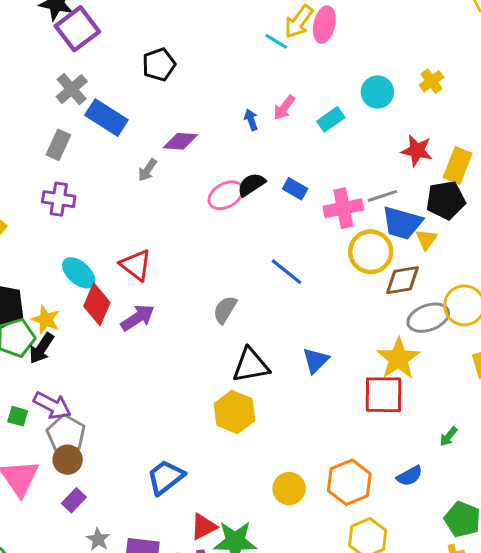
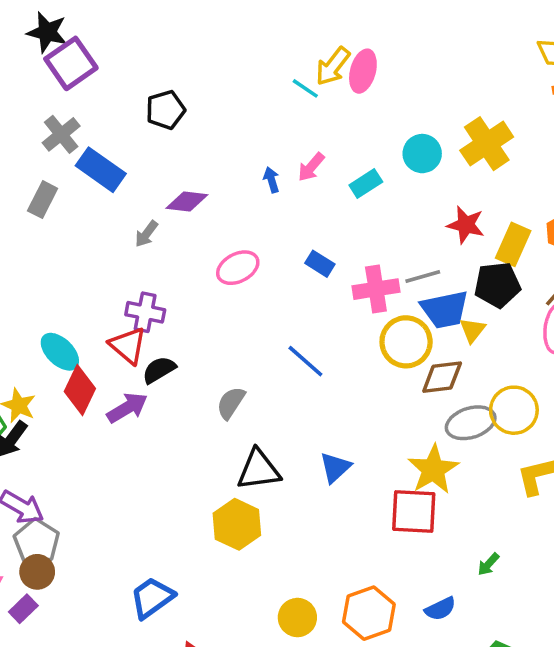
yellow cross: (432, 81) -> (487, 144), size x1.8
black semicircle: (251, 185) -> (159, 370), moved
purple cross: (59, 199) -> (145, 312), moved
blue trapezoid: (402, 223) -> (445, 309), turned -30
purple rectangle: (74, 500) -> (23, 609), moved

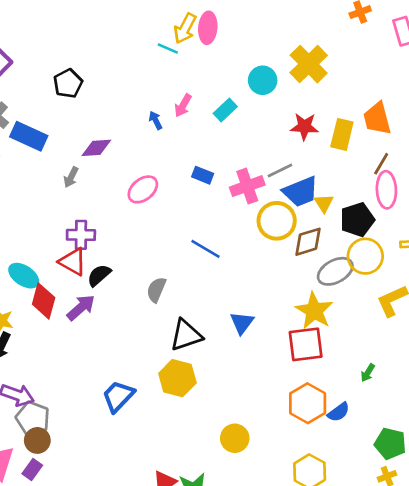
black pentagon: (497, 285) -> (357, 220), moved
blue trapezoid: (152, 598) -> (118, 396), moved
orange hexagon: (369, 613) -> (308, 403), moved

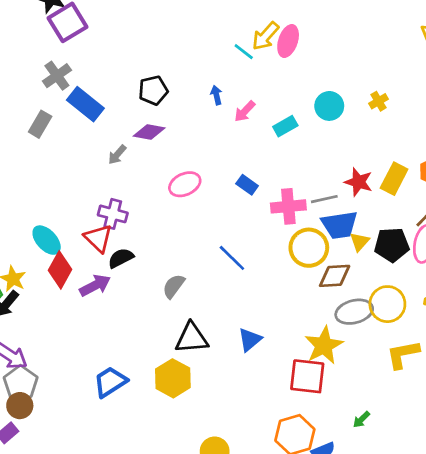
yellow cross: (309, 64) -> (379, 101), size x0.5
black pentagon: (68, 83) -> (153, 90), moved
blue arrow: (156, 120) -> (216, 95), moved
red star: (304, 127) -> (359, 182), moved
black pentagon: (357, 220) -> (392, 245), moved

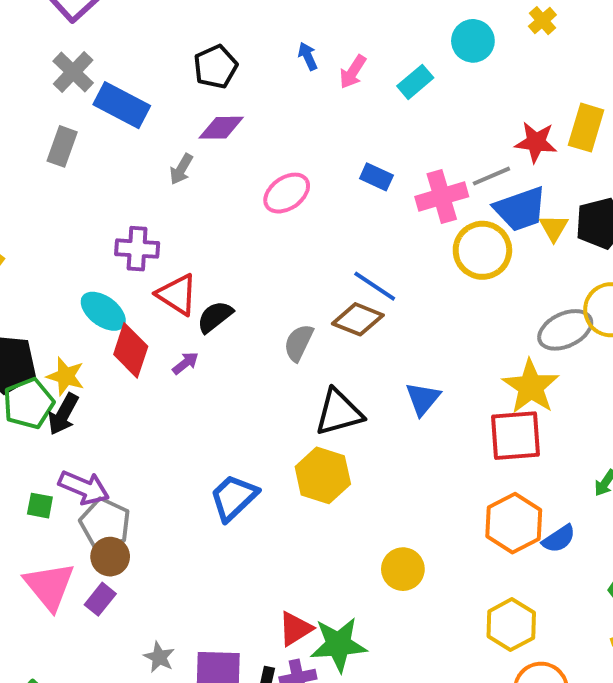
purple cross: (113, 214) -> (137, 249), moved
brown diamond: (335, 276) -> (358, 319), moved, turned 36
purple arrow: (95, 285) -> (185, 363), size x0.6

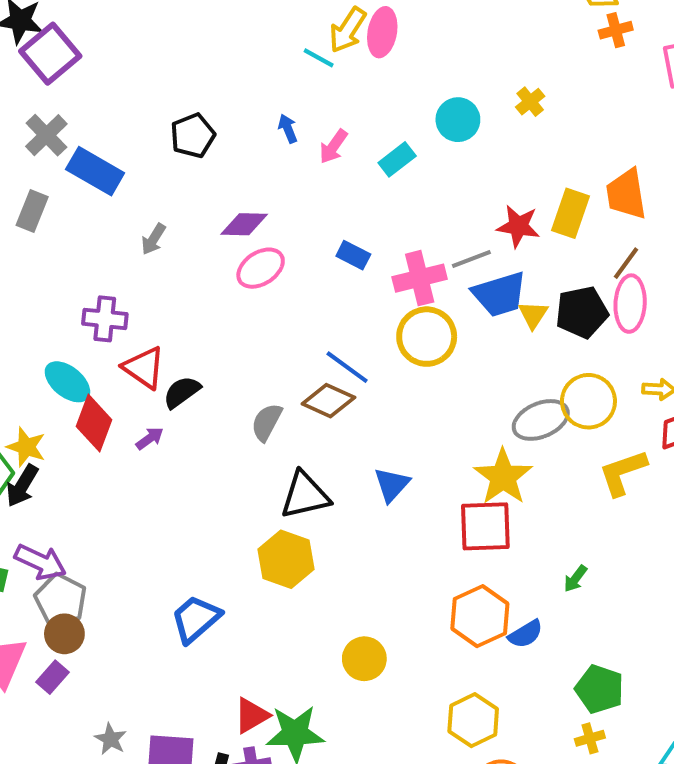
purple diamond: (221, 128) -> (244, 224), moved
yellow circle: (482, 250) -> (427, 337), moved
blue trapezoid: (234, 498) -> (196, 619), moved

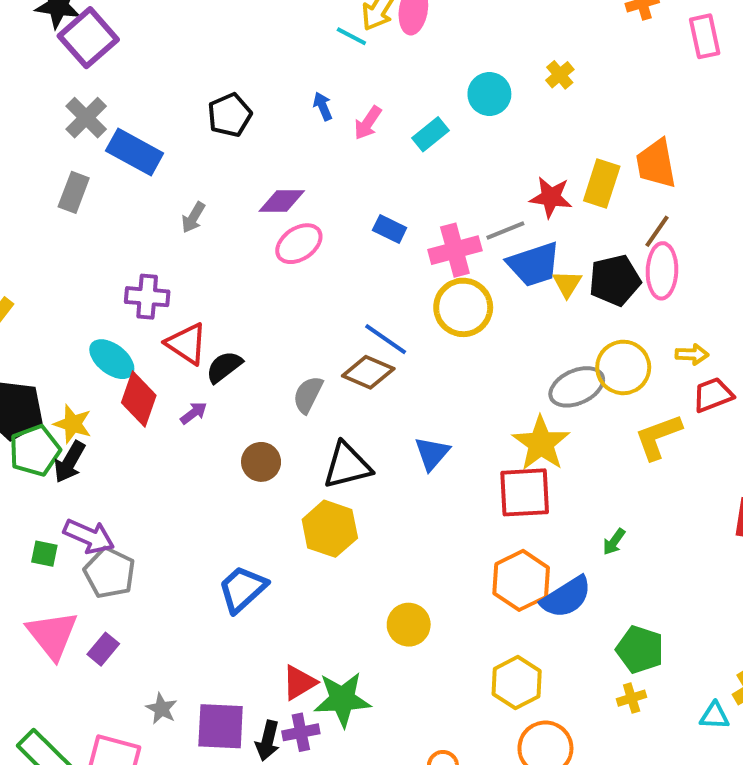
brown circle: (64, 634) -> (261, 462), moved
blue semicircle: (526, 634) -> (566, 597), size x1.5

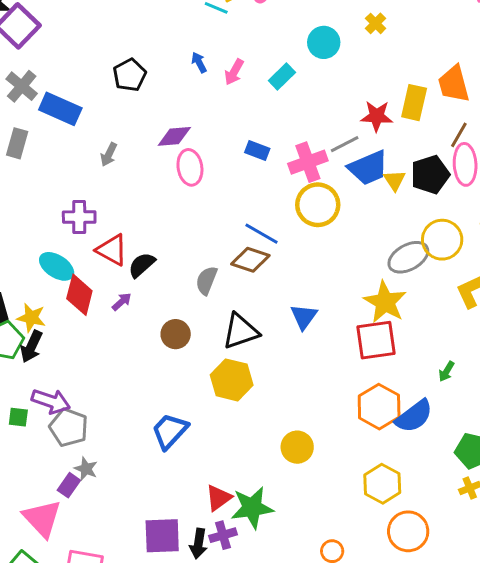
pink ellipse: (299, 244) -> (190, 167), turned -60
pink triangle: (52, 635) -> (42, 518), moved
gray star: (161, 709) -> (86, 469), moved

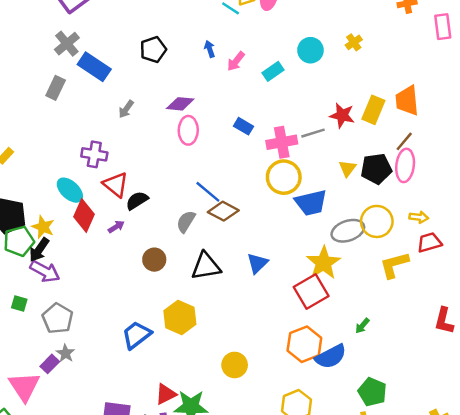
blue trapezoid: (368, 168) -> (311, 203), moved
blue line: (261, 234) -> (208, 192), moved
red square: (376, 340) -> (311, 291), turned -32
yellow hexagon: (232, 380) -> (180, 317), moved
purple arrow: (51, 401) -> (45, 271), moved

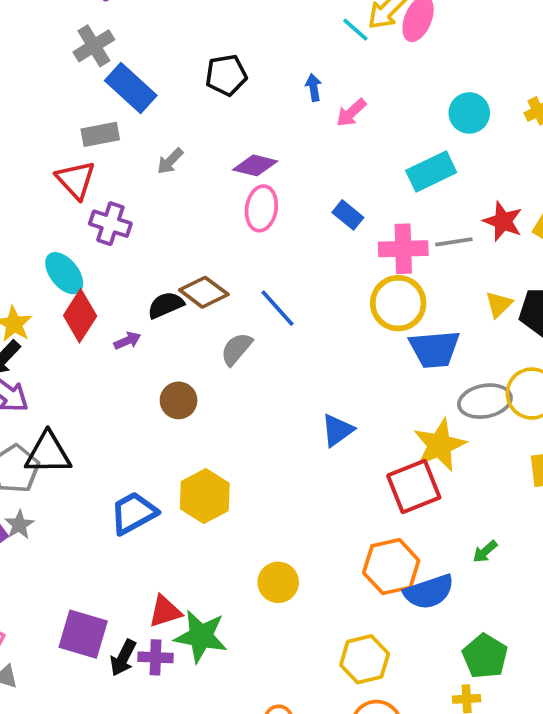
cyan rectangle: (273, 71) -> (431, 171), moved, size x1.4
gray rectangle: (56, 88) -> (100, 134), moved, turned 45
red triangle: (116, 185) -> (76, 180), moved
brown diamond: (223, 211) -> (204, 292), moved
black triangle: (206, 266) -> (48, 453), moved

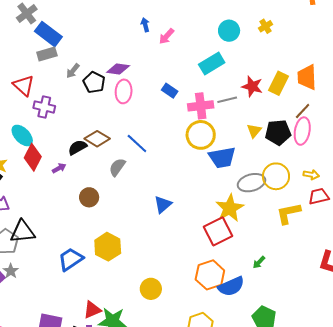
black pentagon: (226, 75) -> (94, 82), moved, turned -30
gray rectangle: (100, 134) -> (47, 54), moved
blue triangle: (337, 430) -> (163, 204), moved

